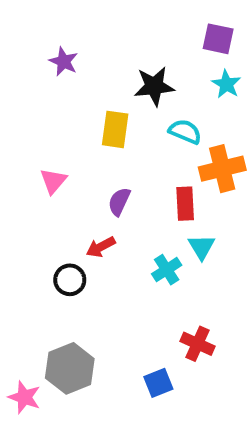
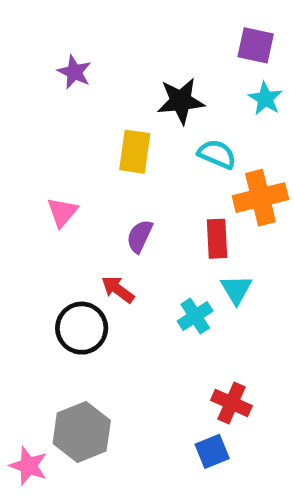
red arrow: (101, 247) -> (118, 289), turned 64
black circle: (70, 280) -> (82, 328), size x1.4
blue square: (158, 383) -> (212, 451), moved

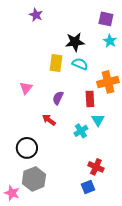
purple star: (74, 72) -> (36, 15), moved
cyan semicircle: (217, 154) -> (80, 64), moved
black circle: (82, 328) -> (27, 148), moved

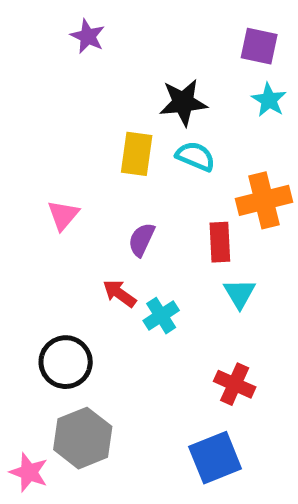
cyan cross: (81, 131) -> (161, 316), moved
red cross: (96, 167) -> (235, 384), moved
blue square: (88, 187) -> (215, 458), size x1.5

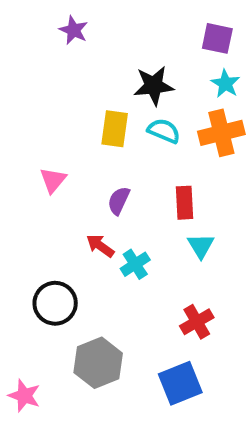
orange cross: (264, 200) -> (221, 133), moved
red cross: (235, 384) -> (197, 322), turned 36
gray hexagon: (83, 438) -> (98, 363), moved

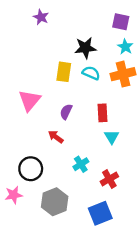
pink triangle: (53, 180) -> (30, 100), size x1.5
cyan cross: (135, 264) -> (81, 164), moved
pink star: (24, 396) -> (14, 195), moved, turned -30

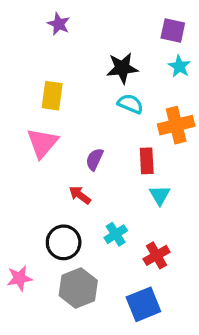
yellow rectangle: (64, 72) -> (52, 96), moved
orange cross: (123, 74) -> (176, 125), moved
black circle: (31, 169) -> (64, 242), moved

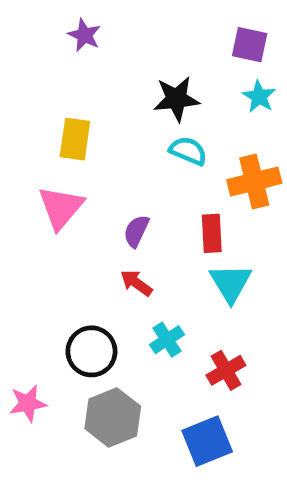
red arrow: (80, 195) -> (136, 283), moved
cyan triangle: (160, 195) -> (231, 283), size x1.4

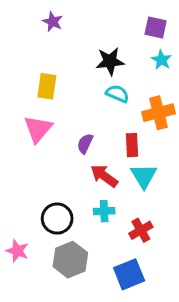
red arrow: (136, 283) -> (104, 176), moved, size x1.4
cyan cross: (167, 340) -> (104, 211), turned 30
pink star: (28, 403) -> (17, 251), turned 30

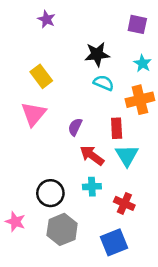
cyan star: (161, 60) -> (143, 63), moved
yellow rectangle: (47, 86) -> (41, 76), turned -45
red cross: (141, 230) -> (124, 203), turned -36

